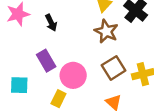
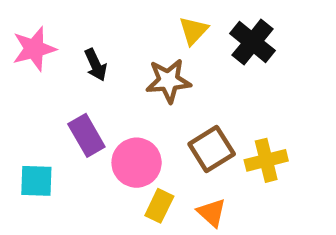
brown star: (106, 31) -> (168, 81), moved, turned -30
yellow rectangle: (58, 99) -> (159, 206), moved

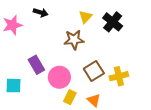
black arrow: (96, 65) -> (41, 13), moved, turned -48

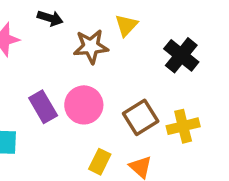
black cross: (113, 22) -> (181, 55), moved
brown star: (74, 40) -> (91, 46), moved
pink circle: (59, 77) -> (84, 105), moved

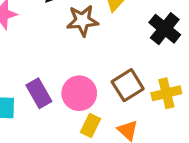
pink circle: (84, 105) -> (79, 93), moved
purple rectangle: (43, 107) -> (39, 93), moved

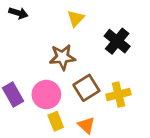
brown star: (82, 21) -> (62, 57), moved
yellow rectangle: (91, 125) -> (56, 121), turned -48

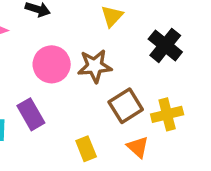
pink circle: (46, 95) -> (52, 64), moved
orange triangle: (86, 125) -> (138, 147), moved

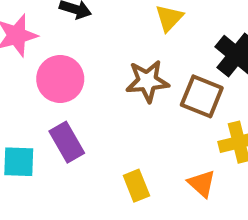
pink circle: (52, 64) -> (60, 79), moved
brown square: (126, 106) -> (202, 96), moved, turned -36

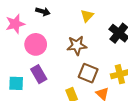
brown square: (202, 96) -> (88, 73), moved

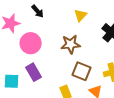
black arrow: (43, 12) -> (38, 11), turned 32

